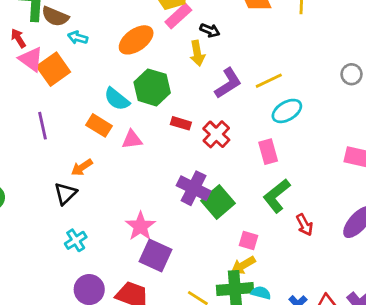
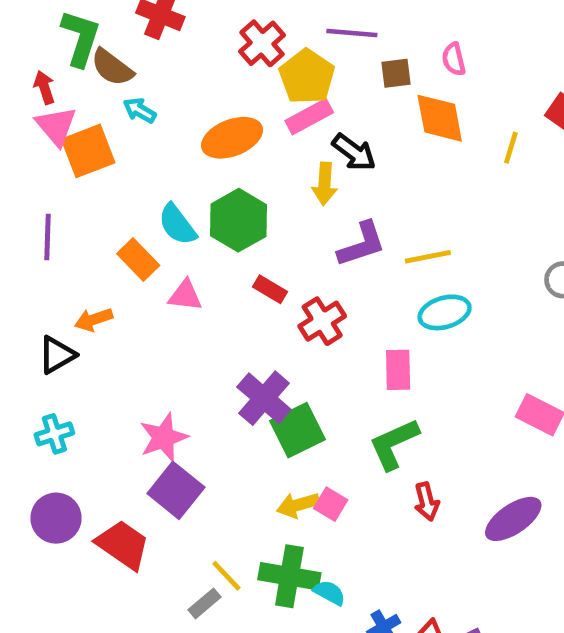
black arrow: (210, 30) -> (354, 152), size x1.4
yellow arrow: (243, 265) -> (298, 505), moved

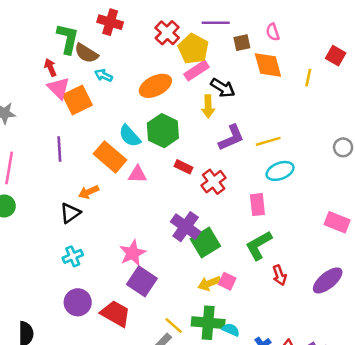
orange rectangle: (138, 260) -> (110, 157), size x1.4

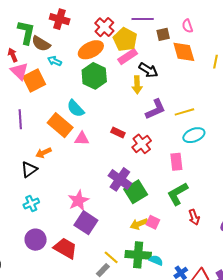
orange ellipse: (155, 86) -> (91, 50), moved
green hexagon: (163, 131) -> (94, 76), moved

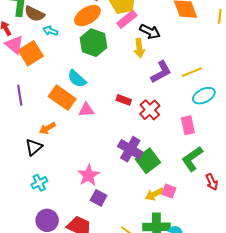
purple square: (86, 223) -> (99, 198), size x0.7

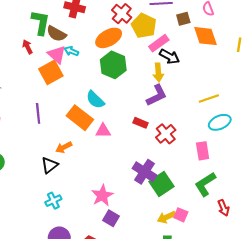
pink rectangle: (127, 19) -> (159, 43), moved
pink triangle: (14, 45) -> (57, 55), moved
purple L-shape: (161, 72) -> (157, 95), moved

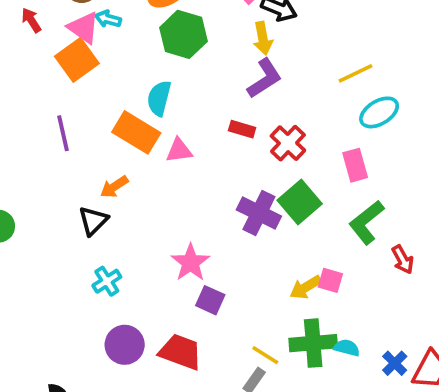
cyan semicircle: (95, 100) -> (159, 98), turned 66
green square: (161, 184) -> (300, 202), moved

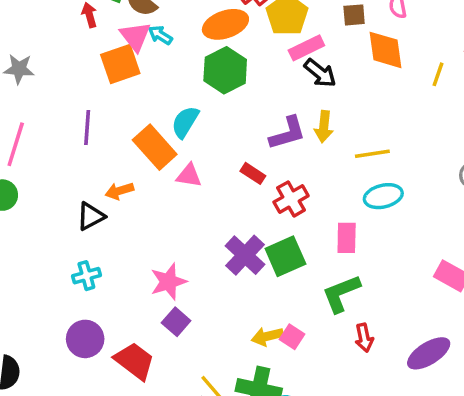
yellow arrow: (263, 38) -> (324, 127), moved

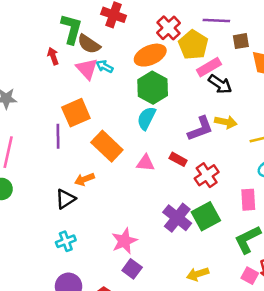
orange square: (120, 64) -> (76, 113), moved
cyan semicircle: (185, 122) -> (146, 118), moved
yellow arrow: (324, 127) -> (226, 122), turned -80
pink triangle: (189, 176) -> (145, 163), moved
pink square: (292, 337) -> (250, 276), moved

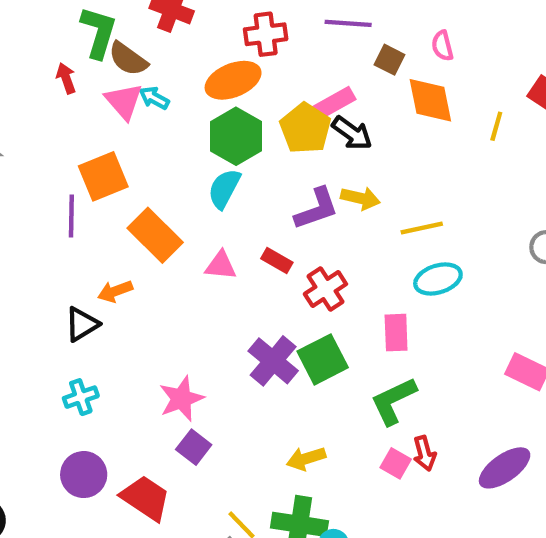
red cross: (168, 28) -> (266, 34), turned 35
brown square: (241, 41) -> (390, 60), turned 35
yellow pentagon: (193, 45) -> (305, 128), moved

